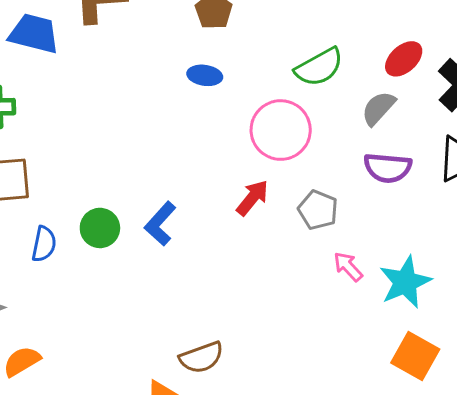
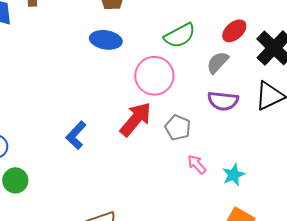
blue ellipse: (205, 75) -> (106, 40), size x1.4
red arrow: (252, 198) -> (136, 119), size x1.5
green circle: (100, 228) -> (15, 180), moved
cyan star: (405, 282) -> (234, 175), size x0.7

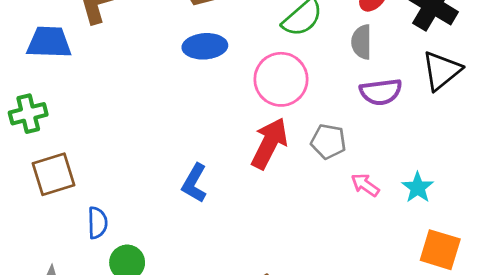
gray semicircle: (218, 62) -> (362, 42), turned -30

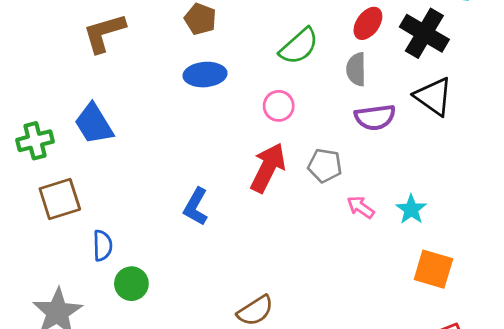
blue trapezoid: (49, 42) -> (94, 124), moved, turned -123
black triangle: (442, 71) -> (434, 96), turned -45
pink circle: (281, 79) -> (279, 106), size x0.6

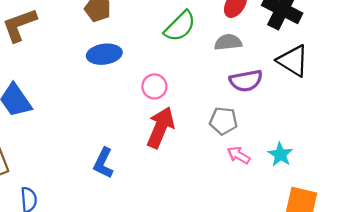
gray semicircle: (356, 69) -> (228, 42), turned 88
pink circle: (279, 106) -> (154, 86), moved
gray pentagon: (325, 166) -> (223, 121), moved

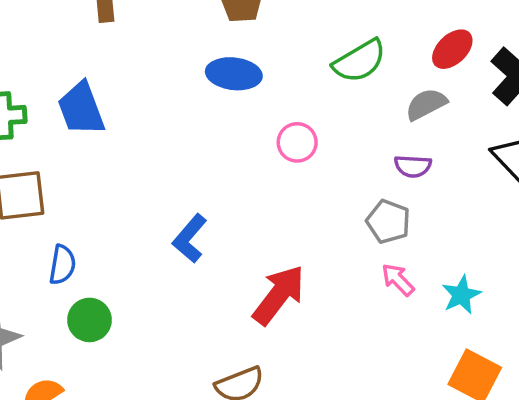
gray semicircle: (228, 42) -> (426, 104), turned -36
purple semicircle: (246, 81) -> (413, 166), moved, size x0.7
red arrow: (161, 127) -> (279, 295), moved

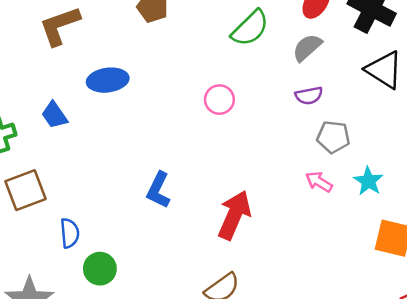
blue ellipse: (234, 74) -> (108, 80), moved
blue trapezoid: (81, 109) -> (54, 115), size x0.7
gray pentagon: (388, 222) -> (333, 137), moved

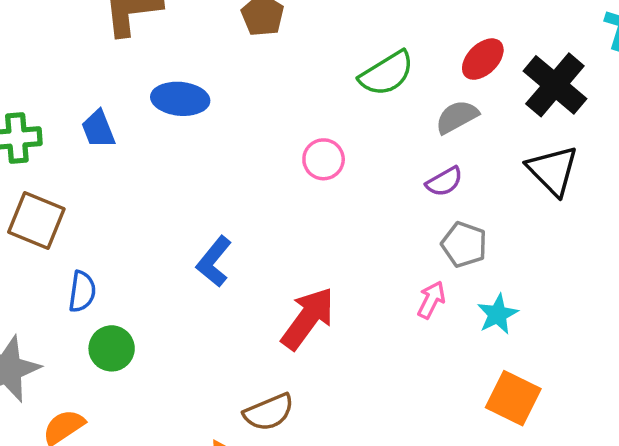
purple semicircle: (309, 96) -> (444, 182), turned -32
pink arrow: (319, 182) -> (431, 300), turned 72
brown square: (25, 190) -> (36, 220), turned 30

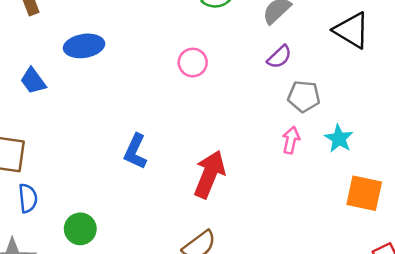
blue semicircle: (82, 292) -> (28, 198), moved

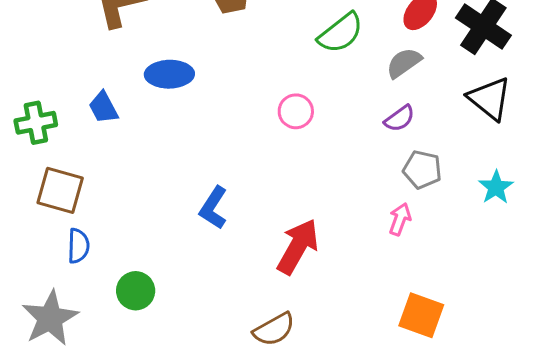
cyan star: (339, 139) -> (496, 187), moved
orange square: (364, 193) -> (421, 315), moved

